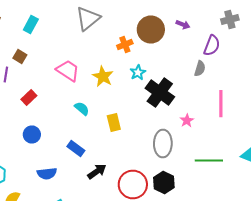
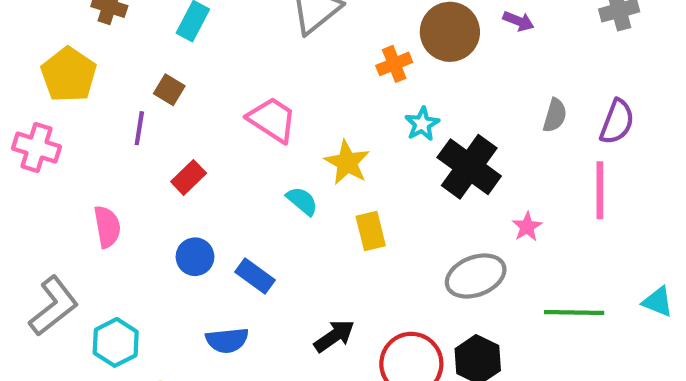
purple semicircle: (212, 46) -> (617, 122), moved
yellow star: (103, 76) -> (347, 162), moved
gray ellipse: (163, 144) -> (476, 276), turned 68
blue rectangle: (76, 148) -> (255, 276), moved

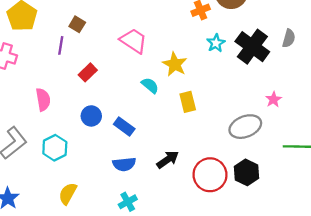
black cross: (469, 167) -> (252, 47), moved
blue semicircle: (227, 340) -> (124, 164), moved
cyan hexagon: (116, 342) -> (55, 148), moved

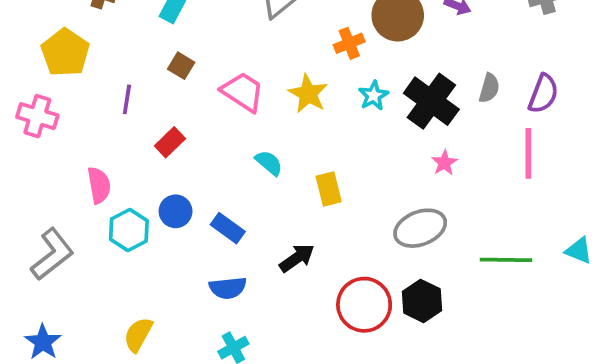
brown square: (77, 24) -> (181, 66), moved
yellow star: (175, 64) -> (308, 94), moved
pink star: (273, 100) -> (444, 163), moved
cyan hexagon: (55, 148) -> (129, 230), moved
black arrow: (168, 159) -> (297, 258), moved

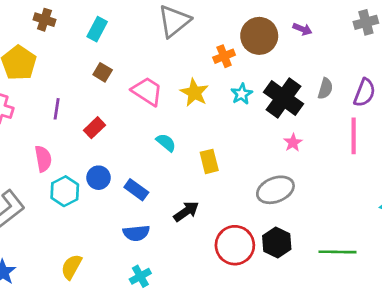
purple line: (127, 99) -> (57, 109), moved
green line: (506, 260) -> (338, 252), moved

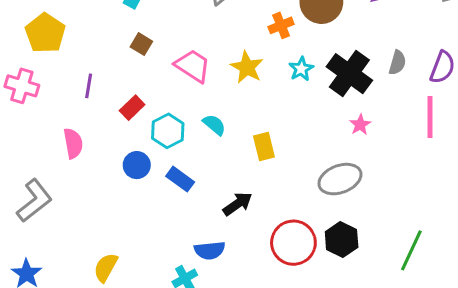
cyan hexagon: (65, 191) -> (168, 131), moved
blue semicircle: (136, 233) -> (210, 250), moved
green line: (338, 252) -> (411, 250), turned -66

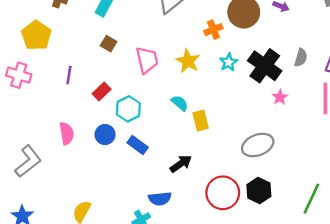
pink trapezoid: (193, 66) -> (147, 60), turned 44
cyan semicircle: (214, 125) -> (180, 103), moved
pink star: (360, 125) -> (280, 97), moved
pink semicircle: (73, 143) -> (67, 133), moved

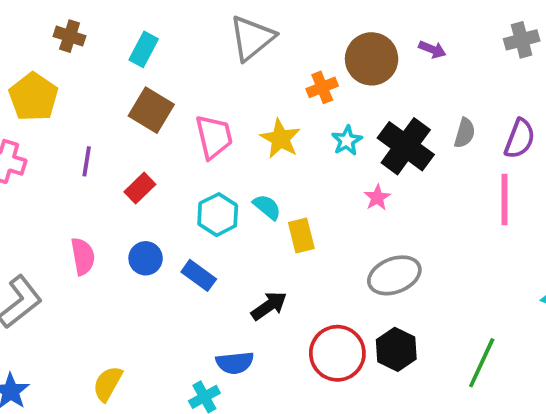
brown square: (109, 44) -> (151, 110), size x1.6
pink star: (280, 97) -> (377, 198), moved
cyan hexagon: (128, 109) -> (218, 215), moved

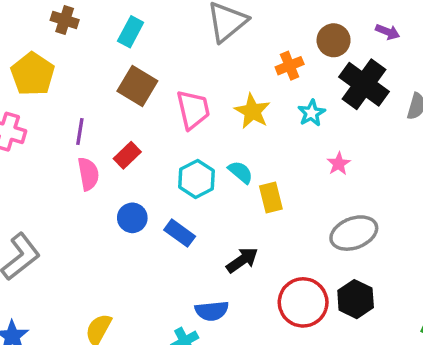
brown circle: (372, 59) -> (334, 40), size x0.7
black cross: (406, 146) -> (364, 84), moved
pink semicircle: (83, 256) -> (88, 174), moved

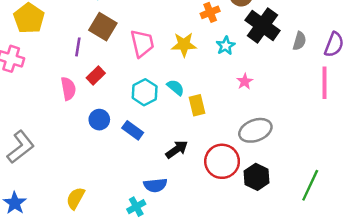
yellow star: (252, 111) -> (184, 45), turned -30
purple line: (80, 132) -> (78, 47), moved
red circle: (303, 302) -> (222, 161), moved

